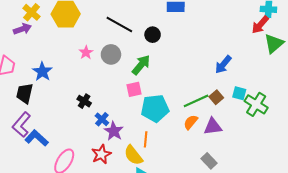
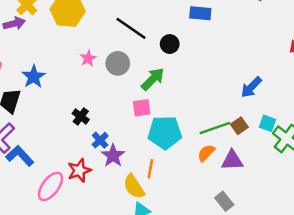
red star: (101, 154) -> (79, 171), moved

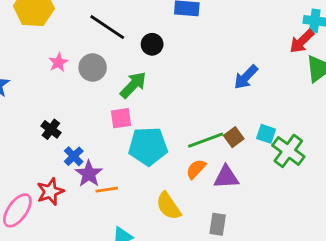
blue arrow: (251, 87) -> (246, 77), moved
orange line: (150, 169) -> (107, 190), moved, turned 72
yellow semicircle: (134, 187) -> (168, 206), moved
gray rectangle: (224, 201) -> (218, 224), turned 48

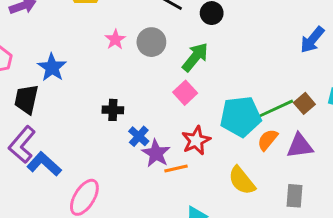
pink square: (121, 118) -> (185, 93), turned -30
black cross: (51, 129) -> (113, 110), turned -30
cyan pentagon: (148, 146) -> (241, 117), moved
red star: (50, 192) -> (196, 140), moved

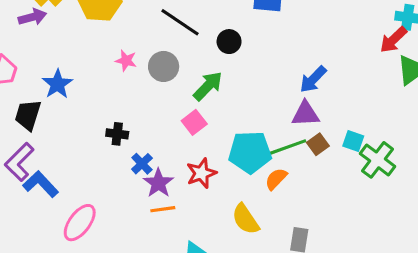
pink star: (115, 39) -> (126, 61), turned -30
blue arrow: (312, 40) -> (313, 79), moved
purple triangle: (300, 146) -> (305, 114), moved
orange line: (176, 169) -> (163, 209), moved

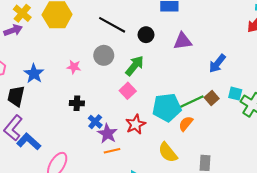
pink star: (126, 61) -> (74, 67), moved
blue arrow: (313, 79) -> (217, 64), moved
purple triangle: (305, 114) -> (183, 41), moved

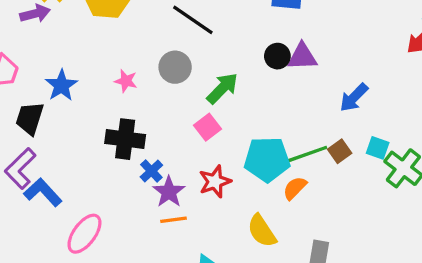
black circle: (146, 35) -> (277, 56), moved
black cross: (77, 103) -> (125, 139), size x1.6

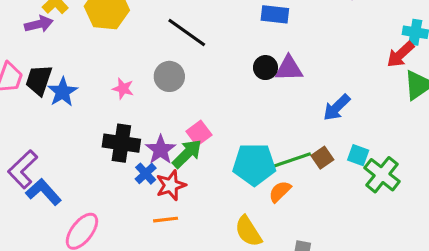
green arrow: (222, 88) -> (187, 154), moved
black trapezoid: (30, 118) -> (39, 80), moved
red star: (215, 182) -> (171, 185), moved
purple star: (169, 192) -> (161, 150), moved

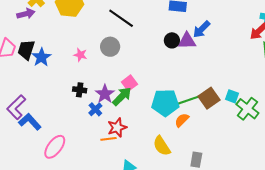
blue arrow: (337, 108) -> (202, 29), moved
black cross: (121, 143) -> (80, 90), size x0.6
brown square: (322, 158) -> (209, 98), size x1.5
red star: (171, 185) -> (117, 128), moved

